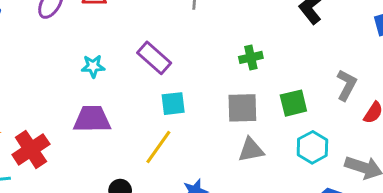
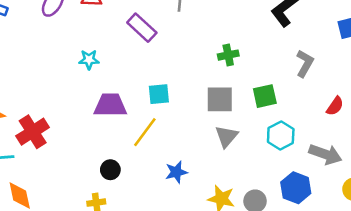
purple rectangle: (154, 58) -> (142, 28), moved
gray L-shape: (347, 85) -> (305, 63), moved
purple trapezoid: (92, 119) -> (110, 105), moved
gray triangle: (251, 150) -> (226, 136), turned -40

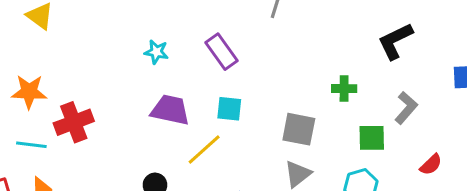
purple rectangle: (142, 28) -> (222, 52), moved
green cross: (228, 55) -> (344, 89), moved
green square: (265, 96) -> (372, 138), moved

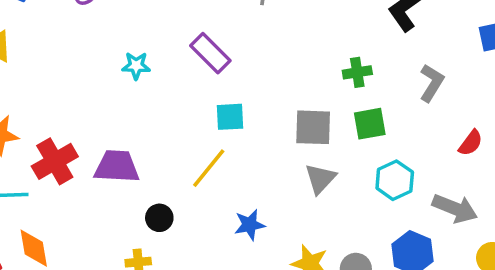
purple trapezoid: (170, 110) -> (117, 167), moved
green square: (372, 138) -> (370, 124), moved

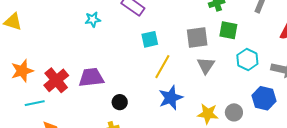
green square: (370, 124) -> (228, 30), turned 30
yellow line: (209, 168) -> (162, 67), moved
blue star: (250, 225) -> (171, 98), size x1.4

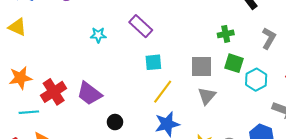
cyan hexagon: (247, 59) -> (256, 80), moved
purple trapezoid: (91, 78) -> (89, 93), turned -144

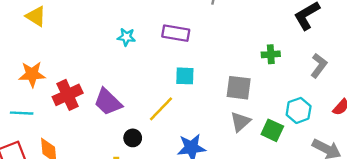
purple rectangle: (141, 26) -> (176, 33), turned -40
green square: (234, 63) -> (272, 130), moved
yellow line: (163, 92) -> (161, 109), moved
cyan line: (29, 112) -> (22, 113), moved

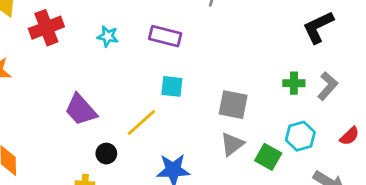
green cross: (271, 54) -> (294, 83), moved
red cross: (68, 95) -> (46, 28), moved

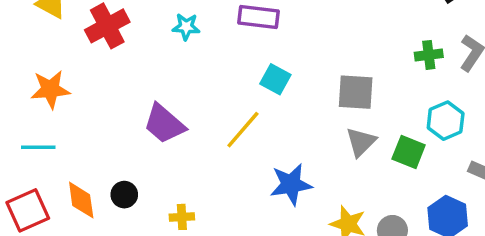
cyan square: (172, 86) -> (275, 79), turned 30
black circle: (106, 154) -> (124, 195), moved

